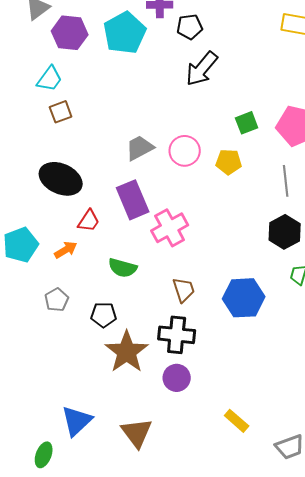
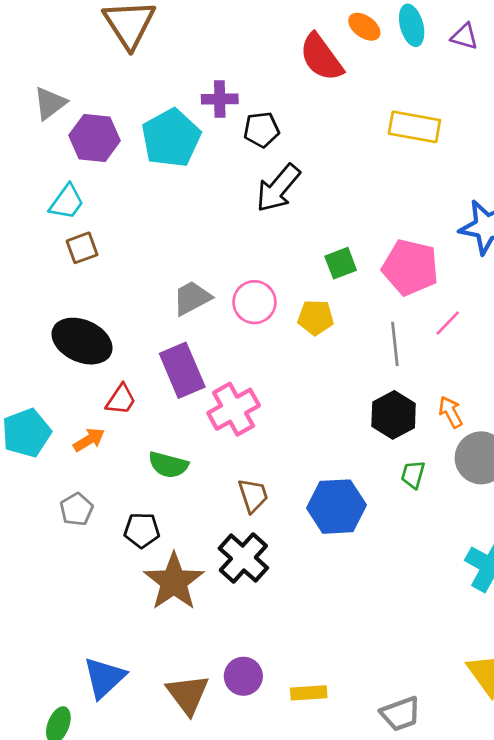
black cross: (177, 335) -> (243, 558), turned 36
purple circle: (177, 378) -> (243, 676), moved
yellow rectangle: (237, 421) -> (309, 693), moved, turned -45

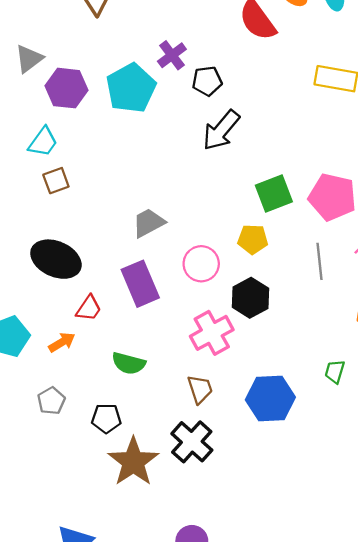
purple cross: (220, 99) -> (172, 55), turned -36
green square: (341, 263) -> (274, 193), size x1.4
pink circle: (254, 302) -> (201, 264), moved
pink cross: (234, 409) -> (212, 333), moved
black hexagon: (394, 415) -> (250, 298), moved

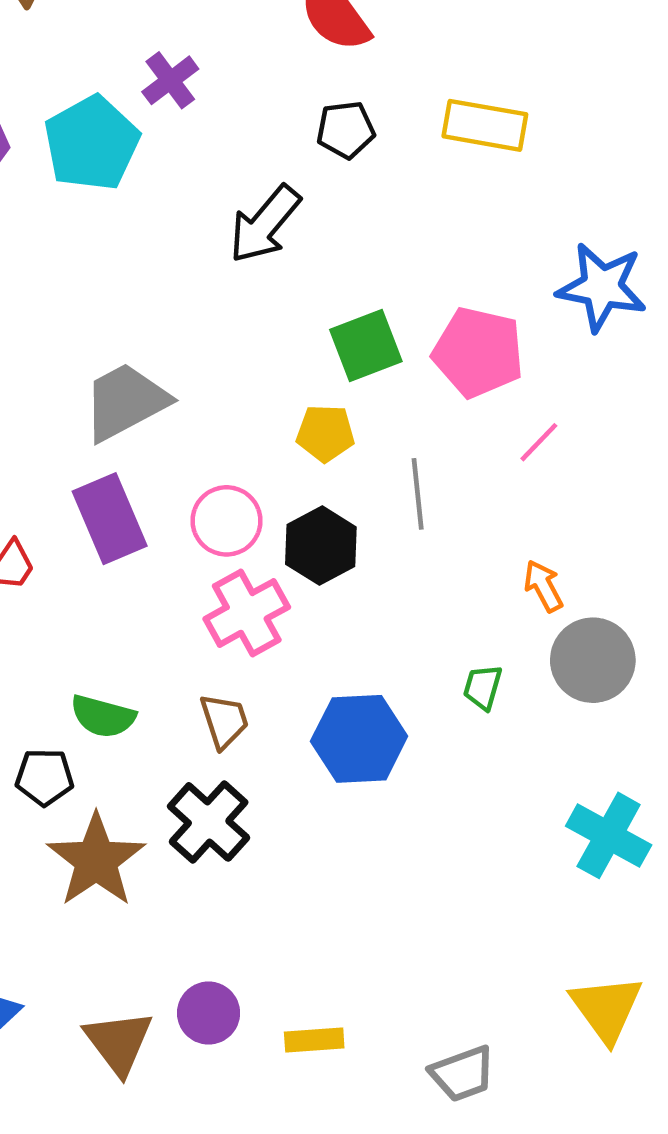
black pentagon: (207, 81) -> (346, 130), moved
gray trapezoid: (148, 223) -> (125, 402), size x1.4
gray line: (320, 261) -> (418, 494), moved
pink circle: (201, 264) -> (227, 521), moved
green semicircle: (129, 363) -> (103, 716), moved

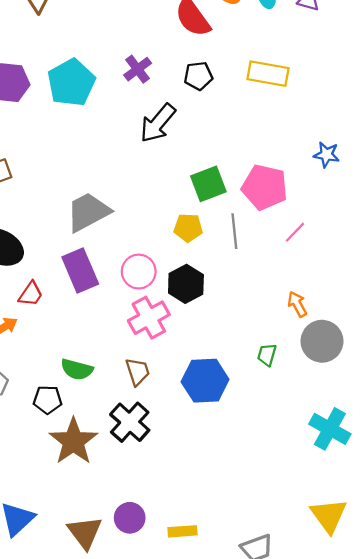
purple cross: (170, 80) -> (138, 69), moved
blue star: (602, 287) -> (326, 155), size x0.6
gray line: (418, 494) -> (234, 231), moved

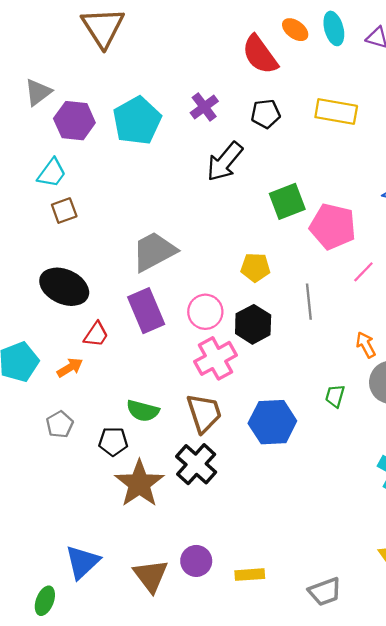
green square: (208, 184) -> (287, 201), moved
gray line: (234, 231) -> (309, 302), moved
brown trapezoid: (138, 372) -> (204, 413), size x1.4

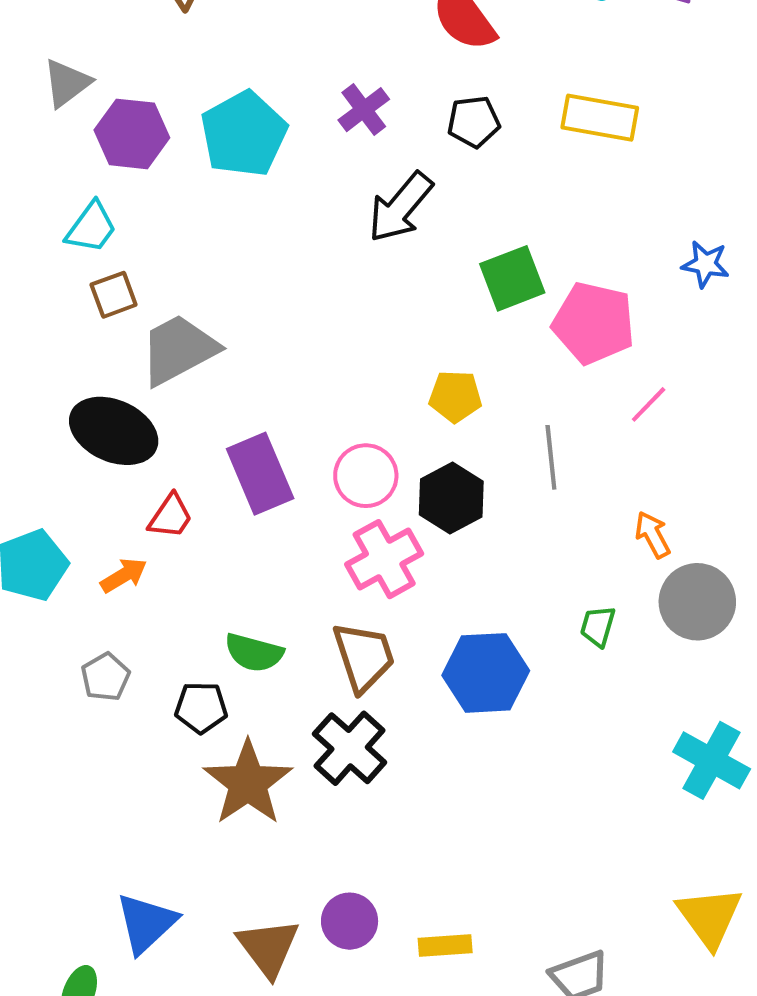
gray trapezoid: (154, 251) -> (179, 350), moved

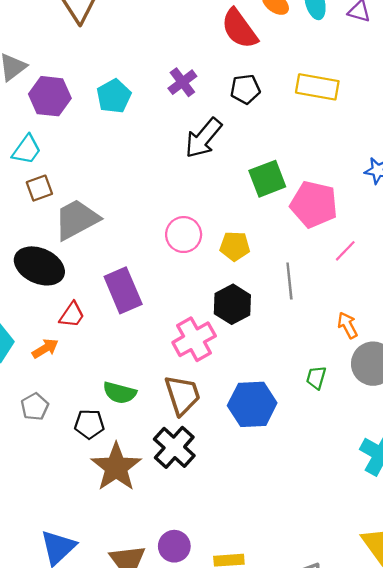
cyan pentagon: (244, 134) -> (114, 96), size x0.7
pink circle: (366, 476) -> (184, 235), moved

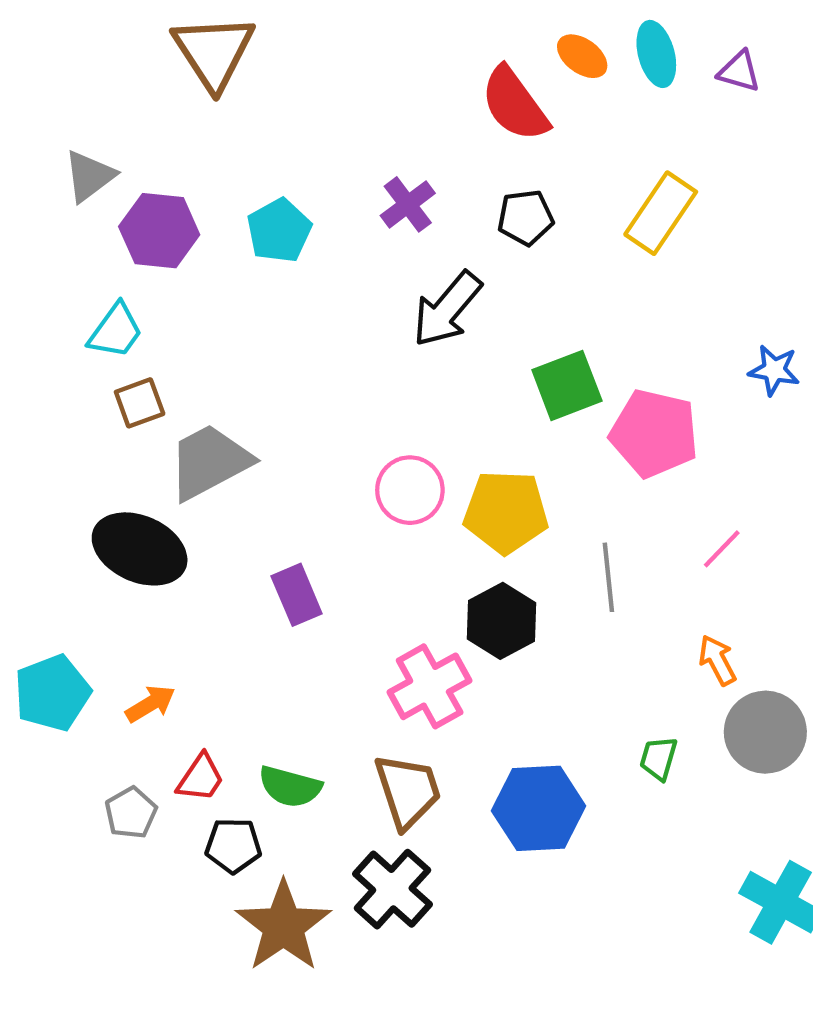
yellow rectangle: (317, 87) -> (661, 213), turned -66
yellow pentagon: (235, 246) -> (506, 512), size x1.5
pink line: (345, 251) -> (722, 549), moved
purple rectangle: (123, 290) -> (297, 595), size x0.7
red trapezoid: (72, 315) -> (201, 778), moved

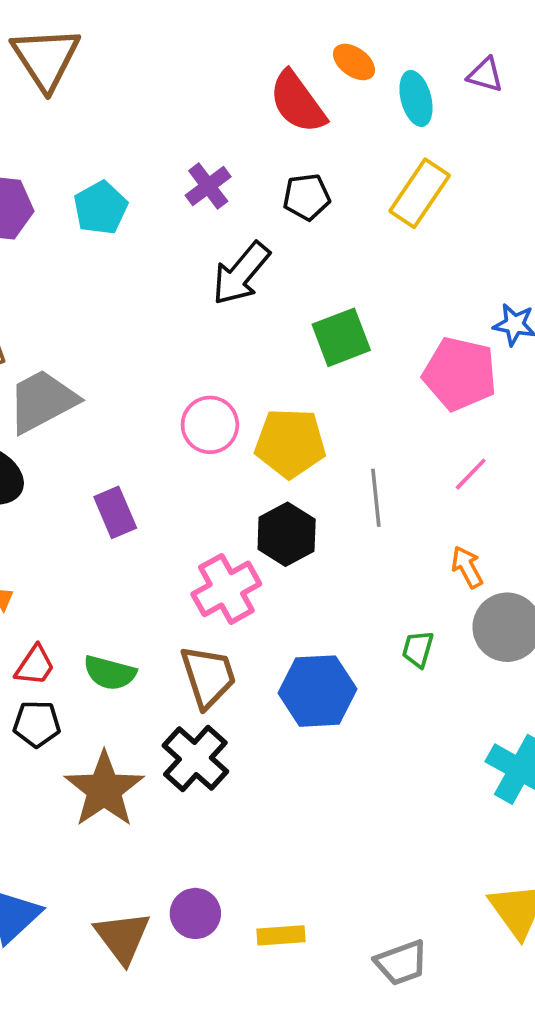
cyan ellipse: (656, 54) -> (416, 98), moved
pink pentagon: (654, 433) -> (460, 374), moved
black pentagon: (233, 846) -> (37, 724), moved

